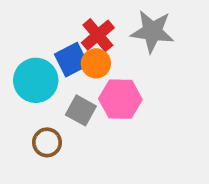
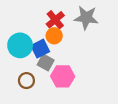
blue square: (71, 60) -> (40, 49), moved
pink hexagon: (120, 99) -> (63, 76), moved

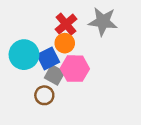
pink hexagon: (63, 76) -> (75, 69), moved
brown circle: (26, 81) -> (44, 95), moved

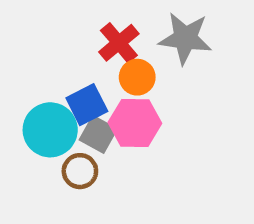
orange circle: (65, 43) -> (137, 77), moved
cyan circle: (24, 55) -> (50, 130), moved

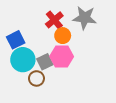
blue square: (87, 105) -> (16, 40), moved
gray square: (98, 134) -> (45, 62), turned 35

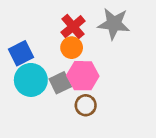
orange circle: (63, 36) -> (72, 48), moved
brown circle: (36, 78) -> (86, 105), moved

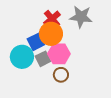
orange circle: (72, 48) -> (51, 34), size x1.5
blue square: (21, 53) -> (36, 42), moved

